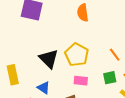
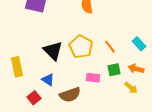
orange line: (115, 55) -> (110, 47), moved
pink rectangle: (81, 81) -> (93, 78), moved

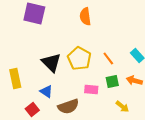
yellow arrow: (131, 88) -> (122, 106), moved

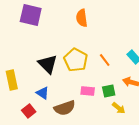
green square: (112, 81) -> (109, 91), moved

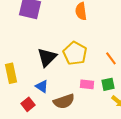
orange line: (105, 60) -> (111, 58), moved
black triangle: (48, 64) -> (47, 57), turned 30

